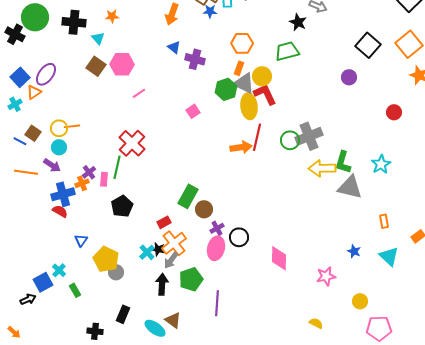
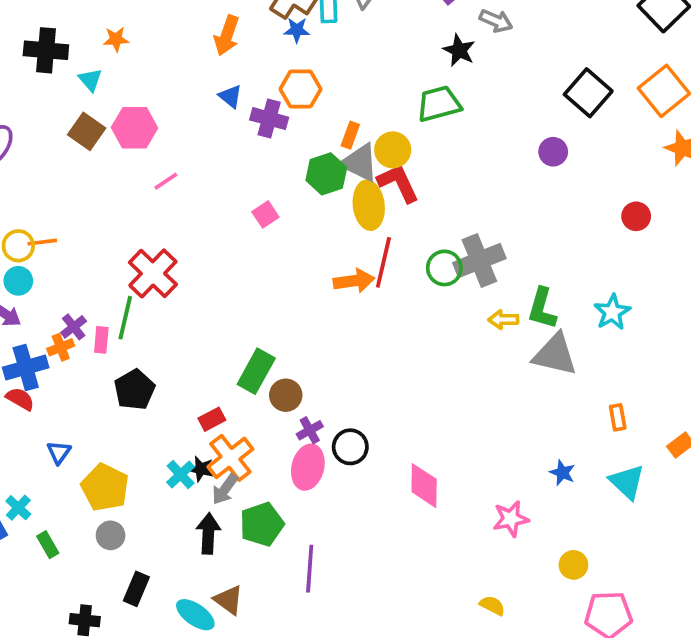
orange hexagon: (242, 43) -> (300, 89), moved
yellow arrow: (322, 168) -> (503, 320), size x0.6
gray circle: (116, 272) -> (111, 535), moved

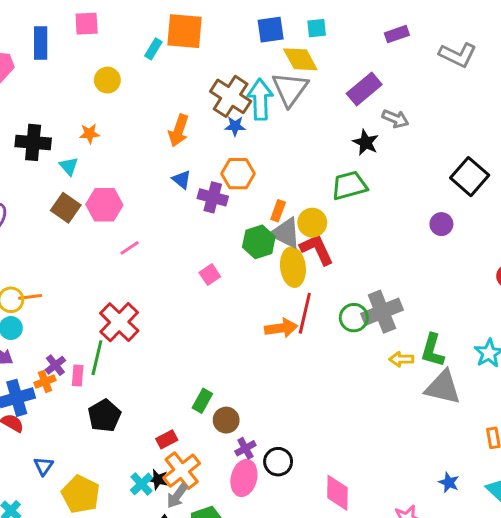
green rectangle: (256, 371) -> (202, 401), size x0.7

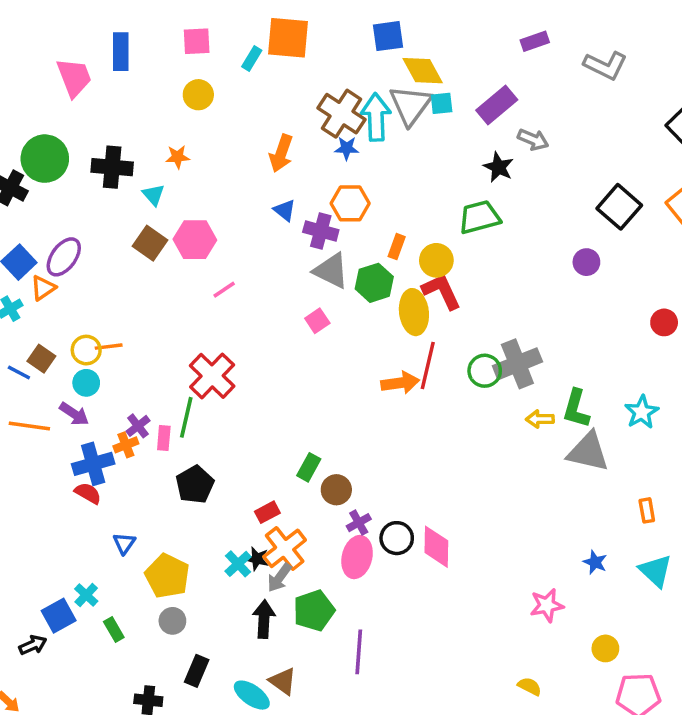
pink square: (87, 24) -> (197, 41), moved
cyan square: (317, 28) -> (442, 103), moved
gray triangle: (286, 233) -> (331, 271), moved
pink diamond: (337, 493) -> (436, 547), moved

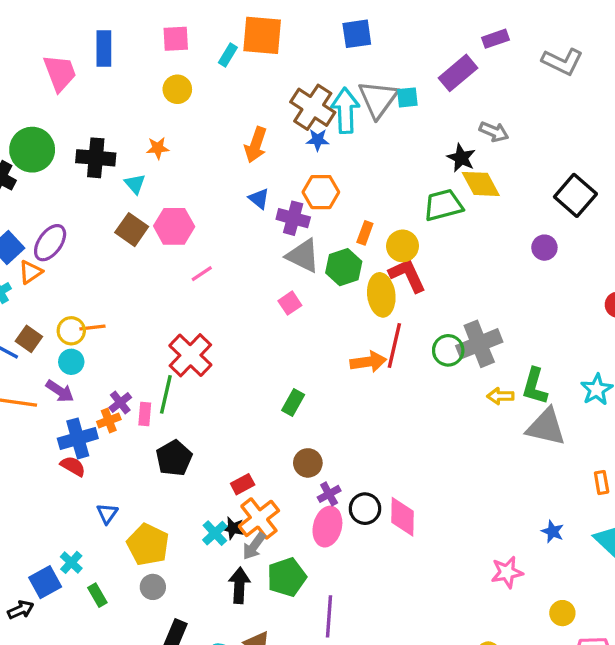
yellow diamond: (423, 71) -> (481, 184), moved
purple rectangle: (497, 105) -> (458, 73), moved
green rectangle: (309, 467) -> (293, 403), moved

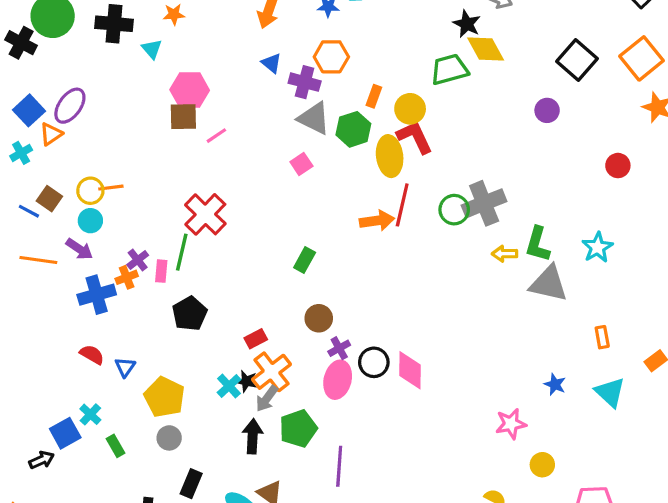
brown square: (132, 230) -> (183, 117), moved, turned -36
red semicircle: (73, 466) -> (92, 354), moved
yellow circle: (562, 613) -> (542, 465), moved

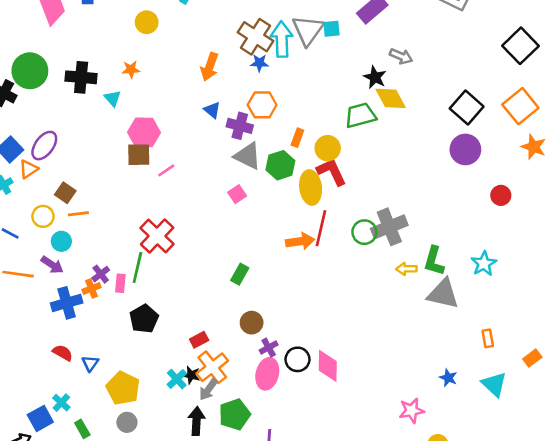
purple circle: (547, 110) -> (465, 149), moved, size x1.5
yellow circle: (90, 191) -> (43, 216), moved
brown square: (49, 199) -> (65, 193), moved

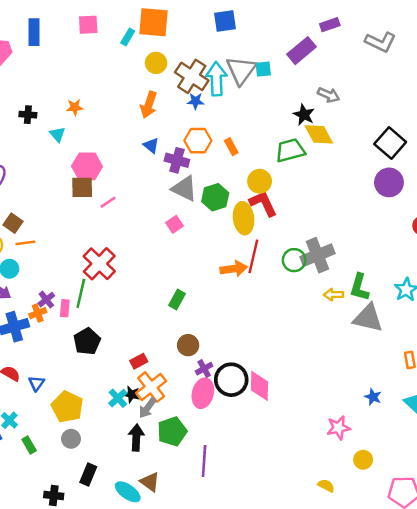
yellow circle: (147, 22) -> (156, 63), moved
black cross: (81, 77) -> (28, 115), size x0.6
orange rectangle: (297, 138) -> (231, 147), moved, turned -49
black circle: (297, 359) -> (231, 380), size x1.4

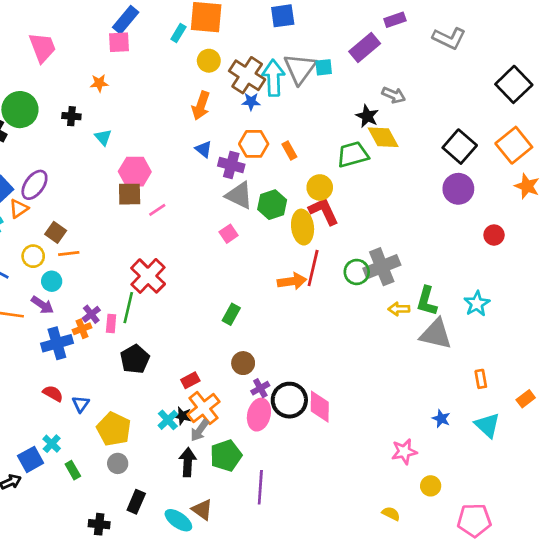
pink square: (88, 25) -> (119, 42), moved
blue rectangle: (34, 32) -> (126, 20), moved, turned 40
orange star: (75, 107) -> (99, 83), moved

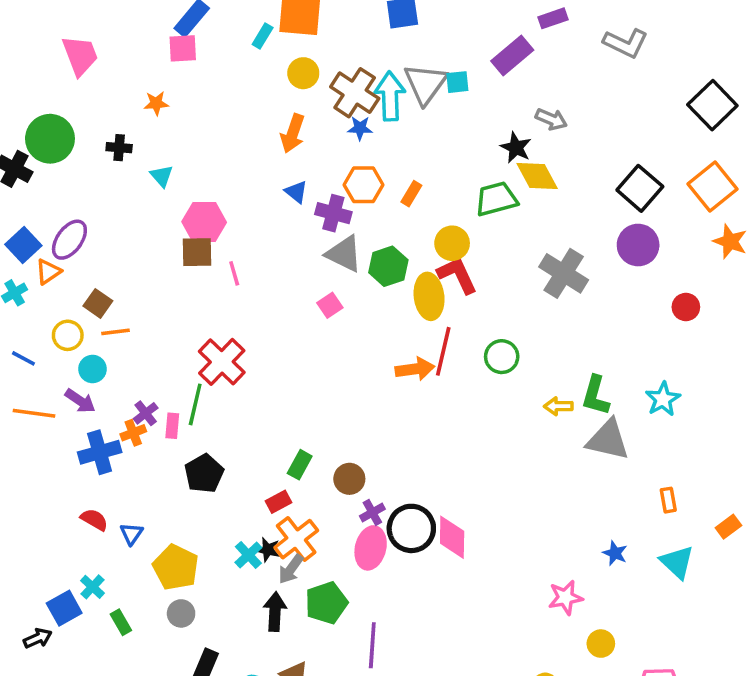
orange rectangle: (289, 150) -> (411, 194), turned 60
pink line: (157, 210) -> (234, 273), turned -72
gray cross: (382, 267) -> (564, 273), moved, turned -36
green rectangle: (231, 314) -> (300, 465), moved

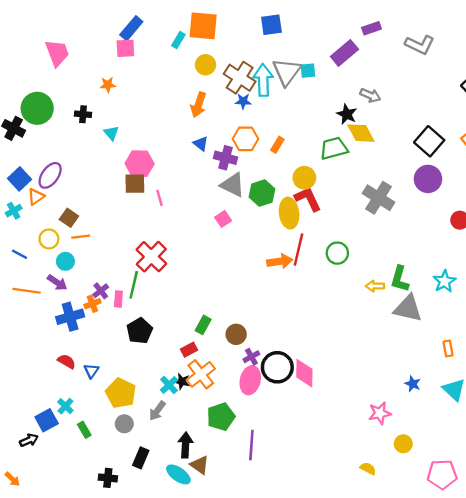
gray arrow: (291, 569) -> (157, 411), moved
black arrow: (275, 612) -> (185, 445), moved

